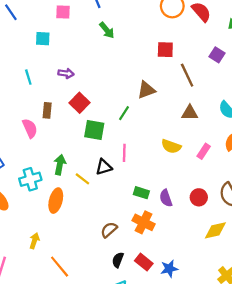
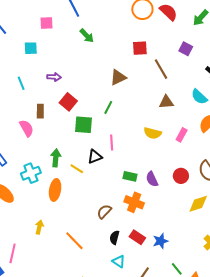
brown triangle: (146, 90) -> (118, 77), moved
orange line: (60, 267) -> (74, 241), moved

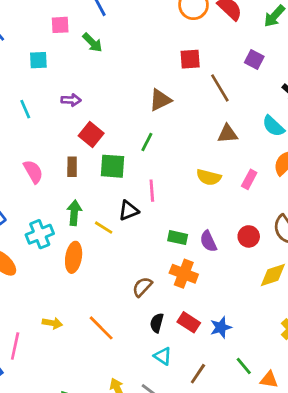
green arrow: (87, 36) -> (92, 43), moved
brown rectangle: (40, 111) -> (72, 167), moved
yellow arrow: (39, 227) -> (52, 323), moved, turned 88

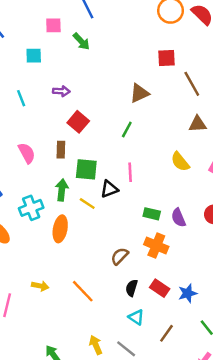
green square: (112, 166) -> (86, 169), moved
yellow semicircle: (209, 177) -> (180, 162), turned 35

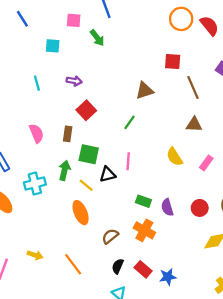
orange ellipse: (60, 229) -> (81, 213), moved, turned -40

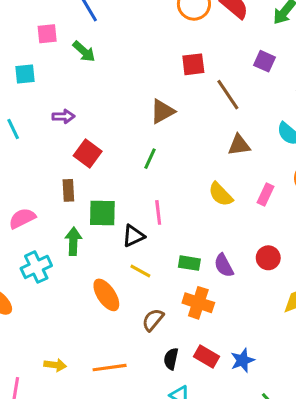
pink semicircle: (36, 133) -> (22, 218), moved, turned -84
yellow line: (86, 185) -> (140, 271), moved
orange line: (73, 264) -> (110, 368), turned -50

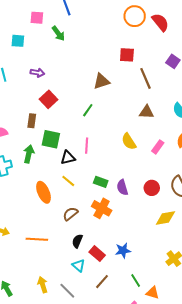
red rectangle: (207, 356) -> (97, 254), moved

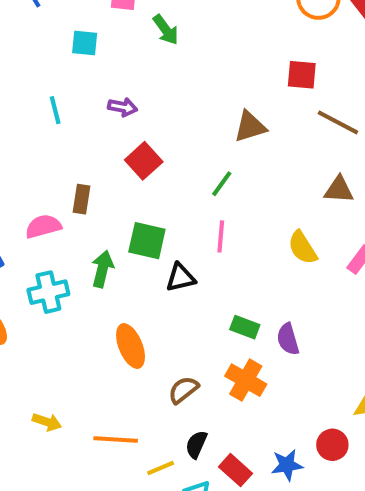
brown line: (146, 78) -> (338, 122), turned -40
brown rectangle: (32, 121) -> (82, 199), moved
pink line: (87, 146) -> (221, 236), moved
yellow line: (68, 181) -> (161, 468), moved, turned -64
red circle: (152, 188) -> (332, 445), moved

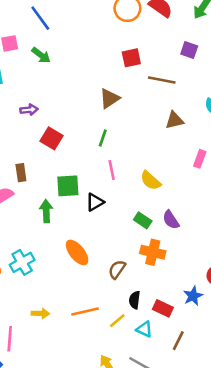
yellow semicircle: (302, 248) -> (151, 181), moved
cyan cross: (48, 292) -> (22, 262), moved
green rectangle: (245, 327) -> (143, 220), turned 30

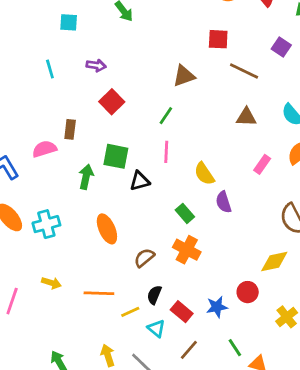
purple semicircle: (171, 220) -> (224, 202), moved

